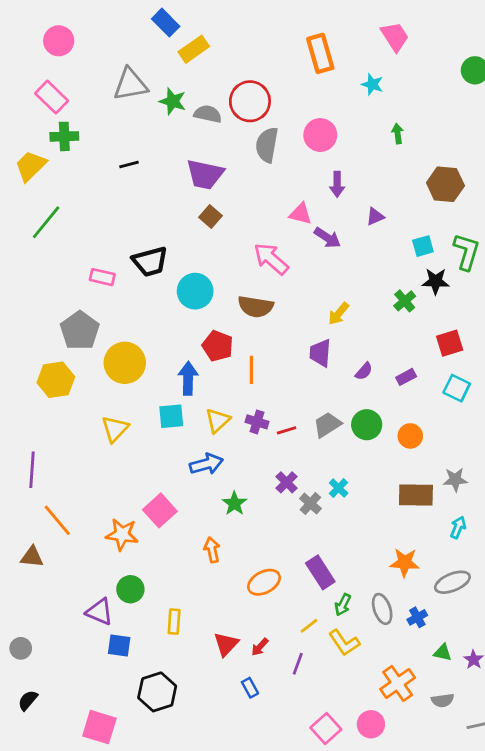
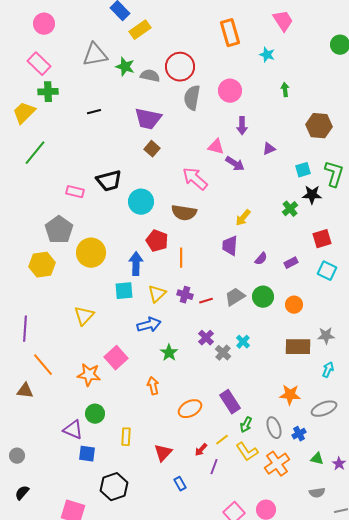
yellow triangle: (115, 429) -> (84, 316), moved
red arrow: (260, 647) -> (201, 450), moved
orange cross: (398, 683) -> (277, 464), moved

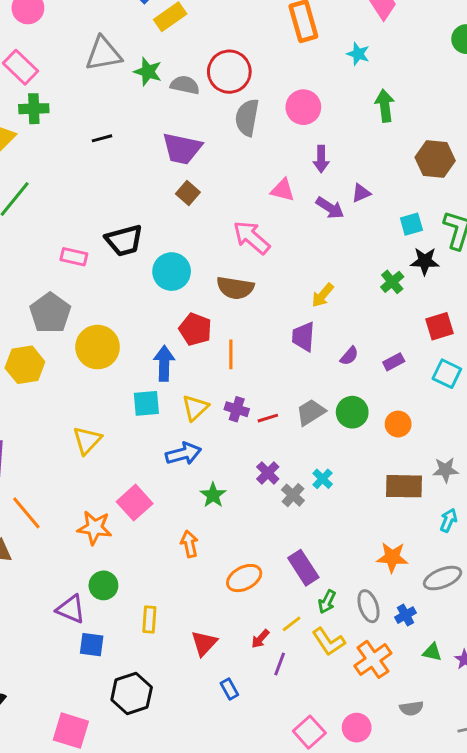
green arrow: (285, 90) -> (385, 106), size x1.5
purple arrow: (235, 164) -> (330, 208), moved
gray semicircle: (317, 493) -> (411, 708), moved

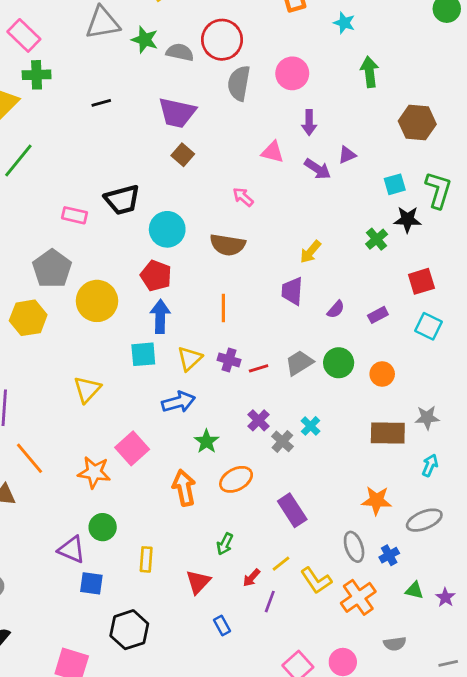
pink arrow: (252, 237) -> (243, 197), size x0.6
red pentagon: (195, 329) -> (156, 276), moved
orange arrow: (189, 544) -> (184, 488), size x1.4
orange ellipse: (244, 578) -> (236, 479), moved
green arrow: (327, 602) -> (225, 544), moved

